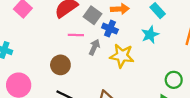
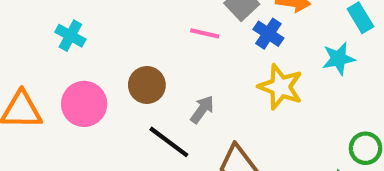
gray arrow: (94, 47) -> (202, 109), moved
brown circle: (60, 65) -> (147, 85), moved

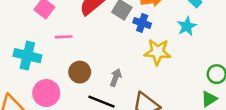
pink line: (205, 33) -> (64, 37), moved
cyan cross: (70, 36) -> (27, 56), size x1.5

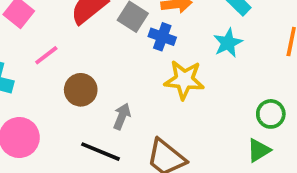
pink line: (64, 37) -> (46, 55), turned -36
brown circle: (80, 72) -> (81, 90), moved

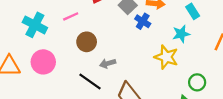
yellow star: (184, 80) -> (166, 57), moved
gray arrow: (122, 116) -> (108, 63), turned -140

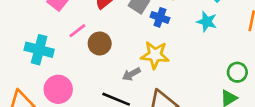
cyan star: (181, 34) -> (207, 22), turned -30
brown circle: (87, 42) -> (100, 43), moved
yellow star: (166, 57) -> (155, 55), moved

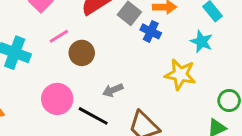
yellow star: (155, 55) -> (180, 74), moved
pink circle: (58, 89) -> (57, 99), moved

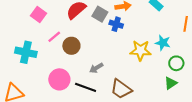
cyan star: (201, 42) -> (163, 43), moved

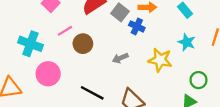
cyan star: (163, 43) -> (187, 42), moved
gray arrow: (96, 68) -> (120, 58), moved
pink circle: (59, 79) -> (48, 74), moved

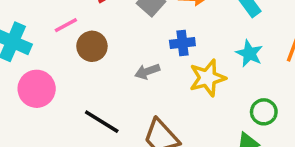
blue cross: (137, 26) -> (182, 43), moved, turned -35
yellow star: (160, 60) -> (207, 78), turned -30

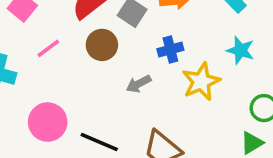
brown circle: (92, 46) -> (102, 45), moved
pink circle: (37, 89) -> (48, 122), moved

